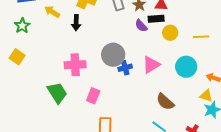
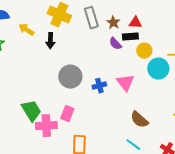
gray circle: (113, 55) -> (70, 77), moved
pink cross: (75, 65) -> (46, 126), moved
pink triangle: (151, 65) -> (125, 83), turned -36
cyan circle: (186, 67) -> (158, 69), moved

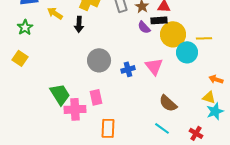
yellow circle: (144, 51) -> (173, 34), size x1.6
pink rectangle: (67, 114) -> (96, 97), turned -35

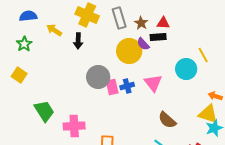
yellow circle: (173, 34) -> (129, 51), moved
yellow line: (204, 38) -> (203, 55), turned 63
green trapezoid: (60, 94) -> (44, 111), moved
pink rectangle: (96, 97) -> (112, 87), moved
yellow triangle: (209, 97) -> (208, 114), size x1.5

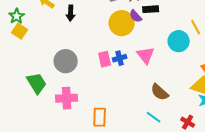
yellow square: (19, 75) -> (20, 31), moved
gray circle: (98, 77) -> (66, 61), moved

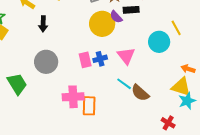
black arrow: (71, 13) -> (43, 24), moved
pink cross: (67, 98) -> (73, 97), moved
orange rectangle: (100, 117) -> (89, 106), moved
cyan line: (154, 117) -> (124, 84), moved

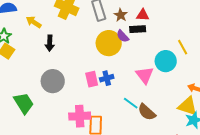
pink triangle: (126, 56) -> (145, 75), moved

